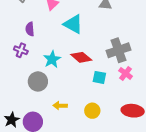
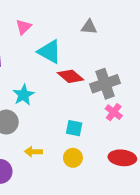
red diamond: (81, 57) -> (70, 76), moved
cyan square: (99, 77) -> (74, 128), moved

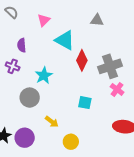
red diamond: (70, 76) -> (82, 60), turned 75
yellow arrow: (33, 152) -> (52, 122), turned -144
yellow circle: (73, 158) -> (71, 142), moved

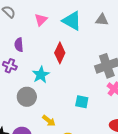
gray triangle: (97, 20) -> (102, 20), moved
cyan triangle: (65, 40) -> (72, 21), moved
red diamond: (82, 60) -> (60, 53), moved

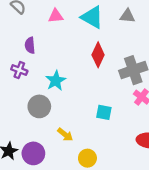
pink triangle: (41, 20) -> (56, 16), turned 40
red diamond: (60, 53) -> (98, 55), moved

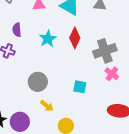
cyan star: (56, 81) -> (48, 39), moved
gray circle: (39, 106) -> (38, 82), moved

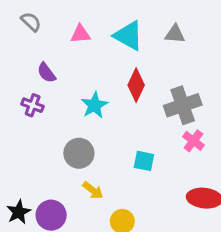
purple semicircle: (17, 30) -> (46, 73), turned -32
cyan star: (48, 39) -> (94, 105), moved

